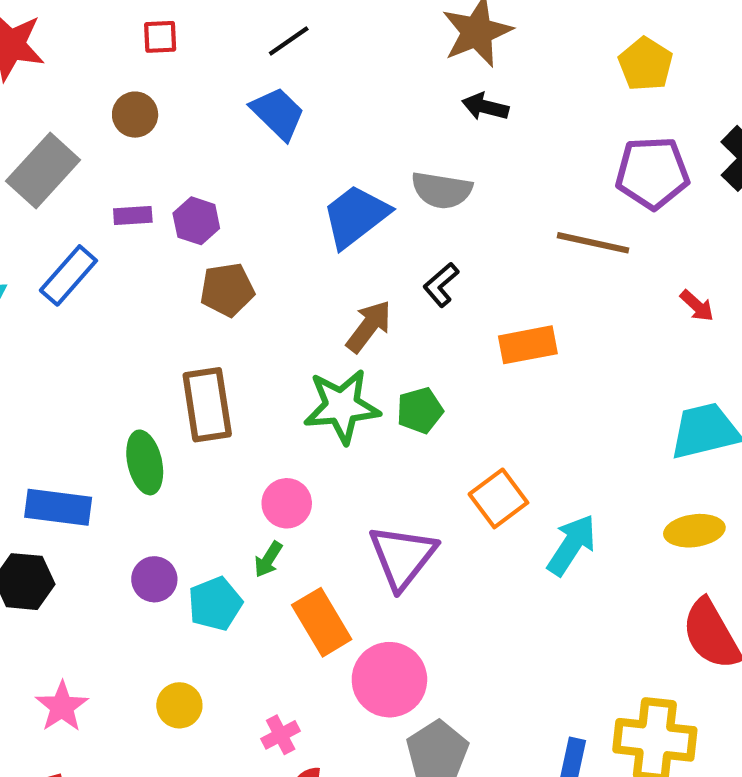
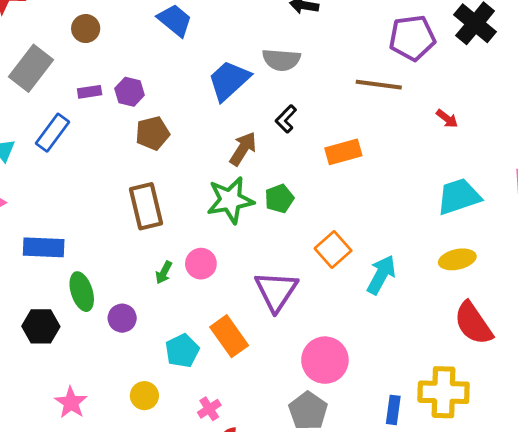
green ellipse: (145, 462) -> (82, 292), moved
blue rectangle: (58, 507) -> (44, 247), moved
green arrow: (268, 559) -> (164, 273), moved
cyan pentagon: (215, 604) -> (182, 351), moved
pink circle: (389, 680) -> (325, 360), moved

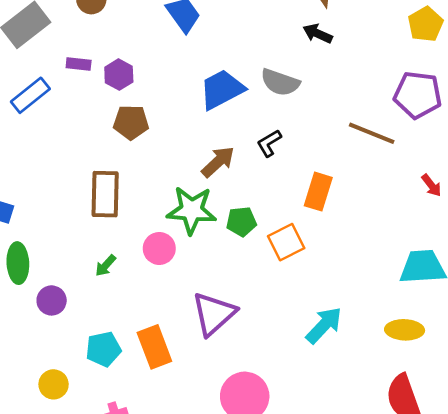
orange rectangle: (343, 152) -> (318, 192), turned -72
orange square: (333, 250) -> (286, 242), moved
pink circle: (201, 264) -> (159, 248), moved

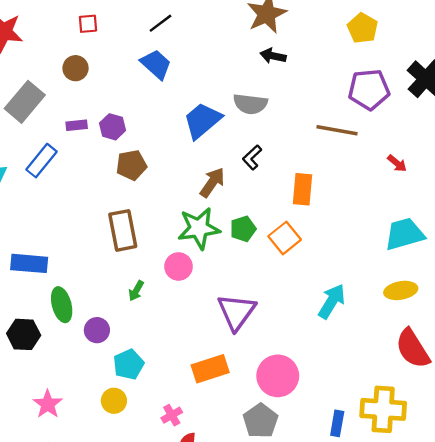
orange rectangle: (154, 347) -> (210, 369), moved, turned -75
cyan pentagon: (103, 349) -> (129, 364), moved

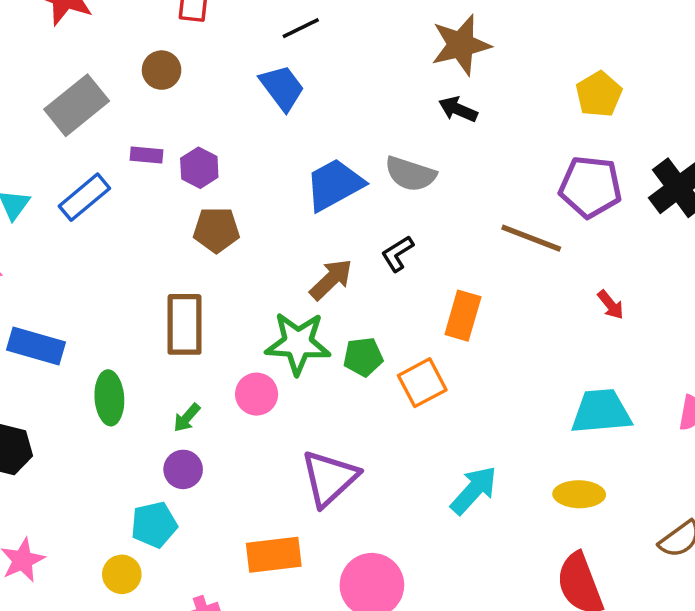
green ellipse: (62, 305) -> (109, 398), moved
purple circle: (97, 330) -> (183, 469), moved

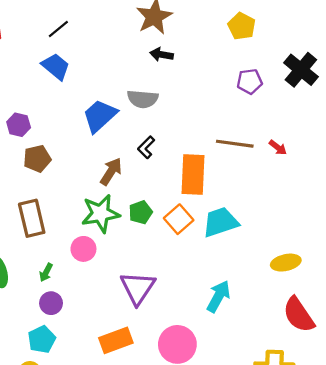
purple pentagon: (590, 187) -> (250, 81), size x0.7
brown line: (531, 238) -> (235, 144), moved
orange rectangle: (463, 316) -> (193, 174), size x1.4
cyan trapezoid: (601, 412) -> (220, 222), moved
cyan arrow: (474, 490) -> (218, 296), moved

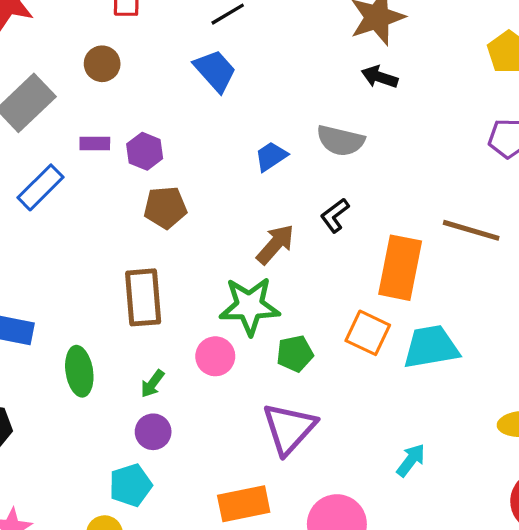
blue trapezoid: (100, 116) -> (271, 156), size x0.6
green pentagon: (141, 212) -> (295, 354), moved
orange square: (179, 219) -> (368, 333), turned -32
cyan arrow: (218, 296) -> (411, 460), size x0.7

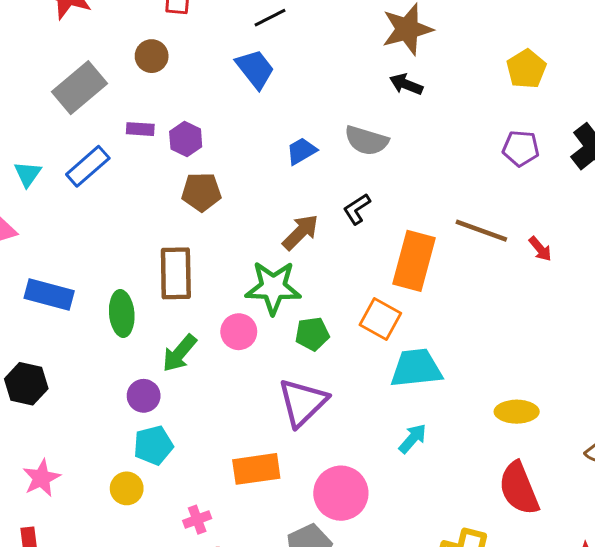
cyan trapezoid: (431, 347) -> (416, 368), moved
green ellipse: (79, 371) -> (122, 313), moved
green arrow: (153, 384) -> (179, 353), size x1.5
purple circle: (153, 432) -> (144, 396), moved

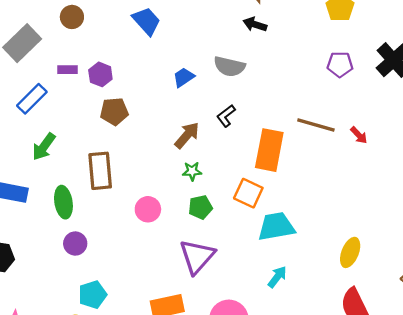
green star: (273, 287) -> (192, 171), moved, size x0.5
green arrow: (179, 353) -> (44, 147), moved
purple circle: (144, 396) -> (75, 244), moved
yellow ellipse: (517, 412) -> (350, 252), turned -64

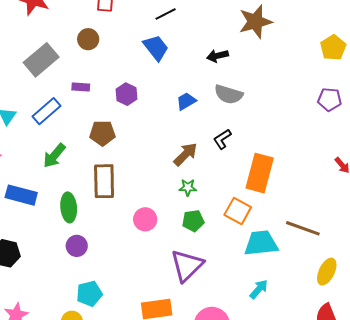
black arrow: (255, 24) -> (218, 56), moved, turned -35
purple hexagon: (100, 74) -> (126, 94), moved
brown pentagon: (114, 111) -> (102, 133), moved
brown line: (316, 125) -> (303, 228), moved

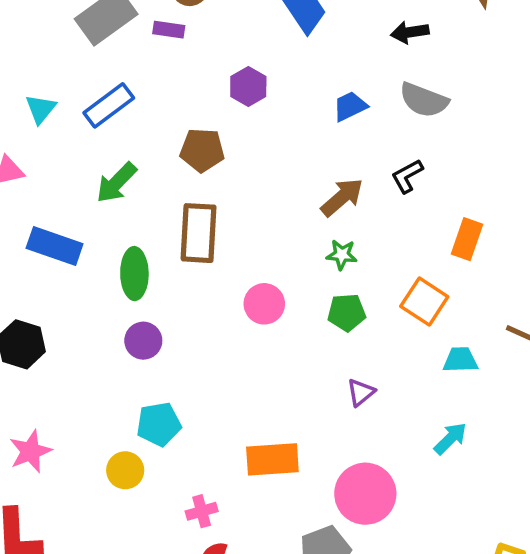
purple rectangle: (81, 87) -> (169, 30), moved
orange rectangle: (260, 173) -> (467, 239), size x0.6
cyan trapezoid: (261, 243) -> (460, 360), size x0.6
purple triangle: (187, 265) -> (361, 392), moved, size x0.5

